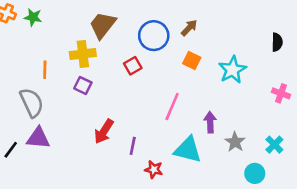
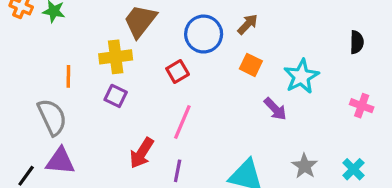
pink line: (172, 106) -> (182, 122), moved
purple arrow: (210, 122) -> (275, 109), moved, turned 138

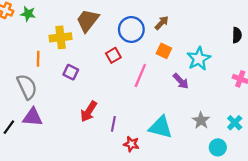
yellow cross: (116, 57) -> (61, 37), moved
pink line: (182, 122) -> (140, 76), moved

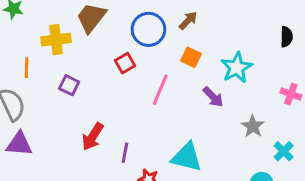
gray star: (201, 120) -> (253, 126), moved

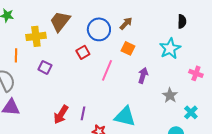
black semicircle: (287, 37) -> (182, 21), moved
cyan star: (237, 68) -> (170, 48), moved
purple arrow: (213, 97) -> (143, 75), turned -119
red arrow: (93, 137) -> (61, 114), moved

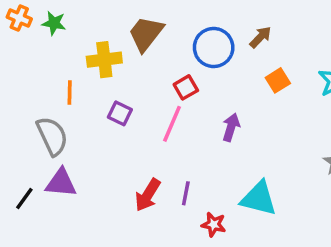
orange square: (128, 48) -> (278, 80), moved, turned 32
pink line: (107, 70) -> (172, 124), moved
purple arrow: (143, 75) -> (231, 127), moved

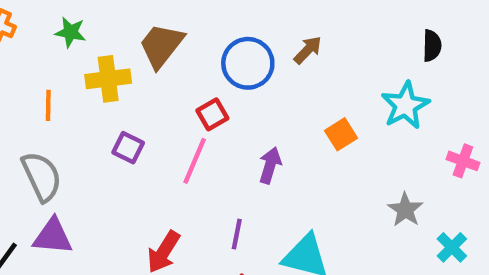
green star: (54, 23) -> (70, 32), moved
orange square: (278, 80) -> (341, 134), moved
orange line: (70, 93) -> (48, 105), moved
purple line: (186, 193) -> (237, 234), moved

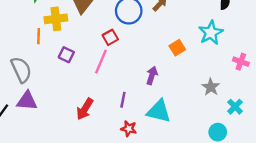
orange line: (48, 105) -> (39, 36), moved
purple arrow: (270, 165) -> (152, 75), moved

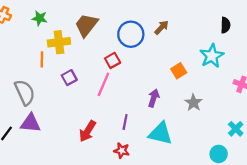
purple square: (66, 55) -> (69, 78), turned 35
gray star: (211, 87) -> (194, 103), moved
red star: (129, 129) -> (122, 151), moved

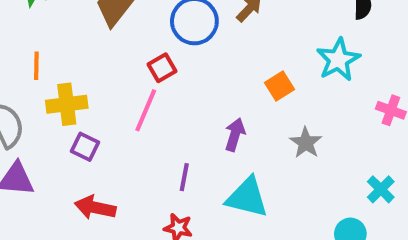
yellow cross: (59, 42) -> (67, 104), moved
purple square: (69, 78) -> (85, 147), moved, turned -35
red arrow: (87, 131) -> (95, 208), moved, turned 70

